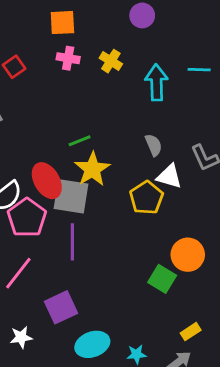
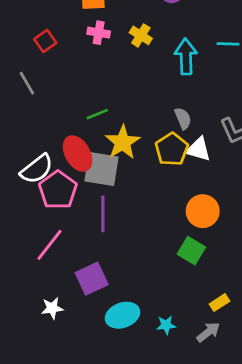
green line: (80, 141) -> (97, 114), moved
yellow pentagon: (146, 198) -> (172, 149), moved
orange circle: (188, 255) -> (203, 211), moved

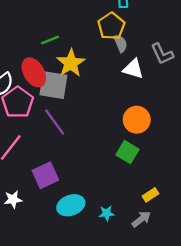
yellow pentagon: (172, 149) -> (111, 26), moved
purple line: (103, 214) -> (55, 122), turned -36

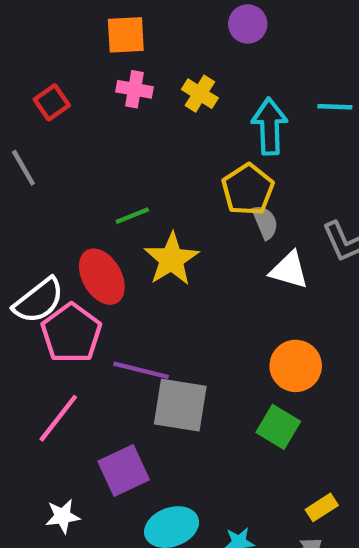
gray square: (53, 85) -> (180, 405), moved
purple line: (55, 122) -> (141, 370), turned -40

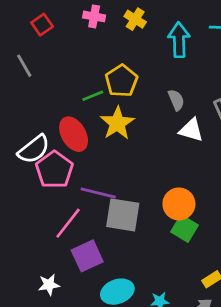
yellow pentagon: (248, 189) -> (121, 81), moved
orange circle: (296, 366) -> (179, 204), moved
pink line: (58, 418) -> (68, 223), moved

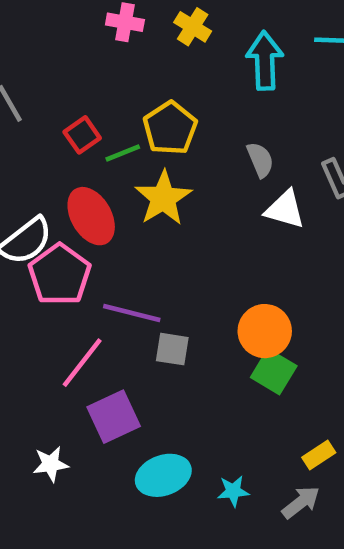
red square: (42, 25) -> (82, 135), moved
gray square: (123, 215) -> (172, 349), size x0.6

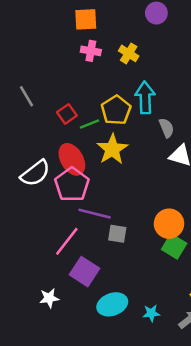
cyan arrow: (265, 61) -> (145, 98), moved
pink pentagon: (60, 275) -> (72, 185), moved
purple square: (114, 417) -> (85, 272), turned -32

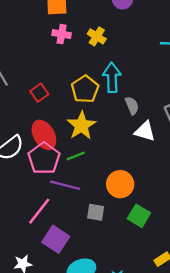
green line: (90, 124) -> (76, 156), moved
orange circle: (169, 224) -> (120, 184), moved
gray square: (117, 234) -> (96, 212), moved

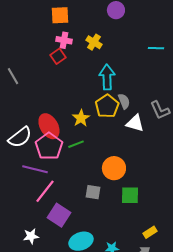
yellow pentagon: (85, 89) -> (107, 106), moved
red square: (39, 93) -> (58, 56), moved
yellow star: (81, 126) -> (81, 118), size x0.7
purple line: (65, 185) -> (35, 169), moved
green square: (139, 216) -> (130, 195), turned -30

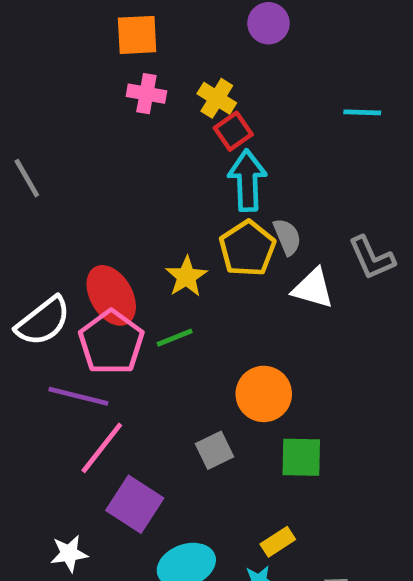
red square: (58, 56) -> (233, 131), moved
gray square: (93, 192) -> (214, 450), turned -35
yellow rectangle: (150, 232) -> (278, 542), moved

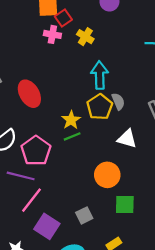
red square: (233, 131) -> (63, 18), moved
white triangle: (313, 288) -> (127, 139), moved
red ellipse: (111, 295) -> (29, 94), moved
green line: (175, 338) -> (72, 136), moved
gray square: (214, 450) -> (84, 215), moved

